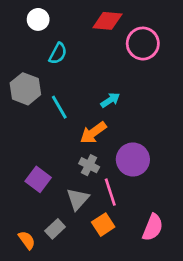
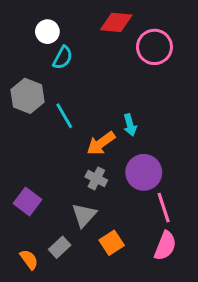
white circle: (38, 19) -> (47, 32), moved
cyan arrow: (110, 100) -> (130, 125), moved, turned 108
purple square: (38, 179) -> (27, 201), moved
pink line: (110, 192) -> (164, 208), moved

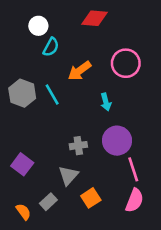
pink circle: (154, 47) -> (126, 63), moved
gray hexagon: (27, 96) -> (22, 93), moved
orange arrow: (101, 143) -> (80, 71), moved
gray cross: (96, 178) -> (78, 146), turned -35

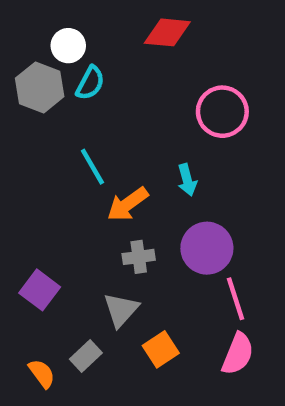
orange arrow: (80, 71) -> (128, 204), moved
gray hexagon: (22, 93) -> (40, 87), moved

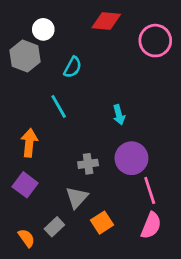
cyan semicircle: (90, 83) -> (73, 67), moved
pink circle: (222, 112) -> (155, 41), moved
orange arrow: (128, 204) -> (29, 143), moved, turned 132

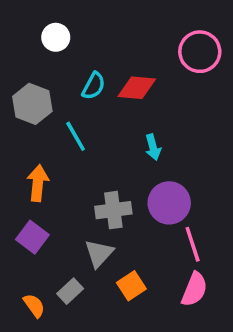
red diamond: (106, 21) -> (137, 88), moved
gray hexagon: (25, 56) -> (32, 104), moved
gray cross: (88, 164) -> (113, 210), size x1.4

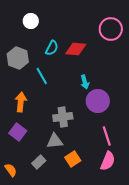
purple circle: (169, 203) -> (98, 101), moved
gray triangle: (99, 253) -> (55, 141), turned 42
orange semicircle: (34, 306) -> (11, 170), moved

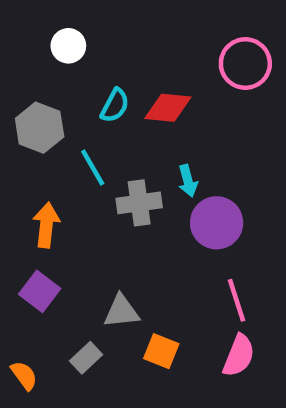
gray cross: (63, 117) -> (139, 203), moved
orange square: (73, 159) -> (161, 351), turned -35

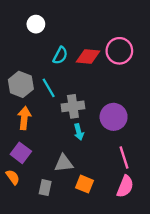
pink circle: (245, 64) -> (119, 51), moved
gray hexagon: (40, 128) -> (21, 84), moved
cyan arrow: (188, 181) -> (79, 132), moved
gray rectangle: (86, 358) -> (45, 188), turned -35
orange semicircle: (24, 375) -> (13, 177), moved

